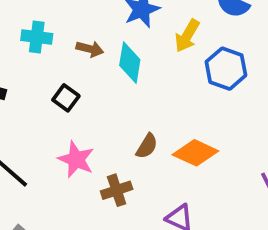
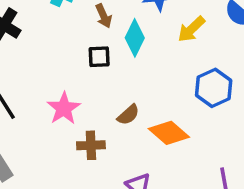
brown arrow: (90, 49) -> (104, 16), turned 35
blue hexagon: (226, 69) -> (214, 88), moved
black square: (66, 98) -> (99, 57), moved, turned 35

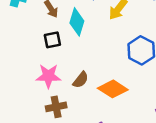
pink star: (64, 108) -> (48, 76), moved, turned -30

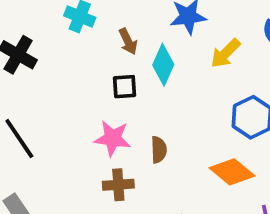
brown semicircle: (81, 80) -> (159, 150), turned -48
orange diamond: (113, 89) -> (232, 172), moved

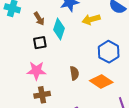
yellow arrow: (225, 53) -> (91, 19), turned 36
brown semicircle: (159, 150) -> (74, 73), moved

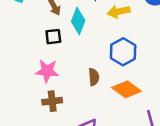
blue hexagon: (109, 52) -> (123, 52), moved

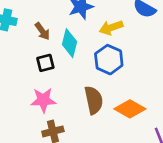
blue hexagon: (123, 52) -> (109, 60), moved
brown semicircle: (94, 77) -> (94, 100), size x1.5

